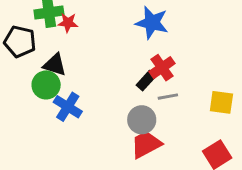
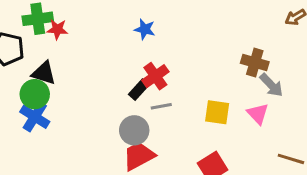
blue star: (152, 23) -> (145, 29), size x0.6
blue cross: (68, 107) -> (35, 117), moved

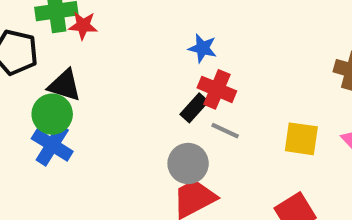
blue star: (145, 29) -> (203, 48), moved
red cross: (155, 76) -> (217, 89), turned -32
gray line: (161, 106) -> (225, 131), turned 35

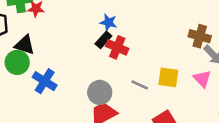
black rectangle: (194, 108) -> (103, 40), moved
gray line: (225, 131) -> (140, 85), moved
blue cross: (52, 145) -> (45, 81), moved

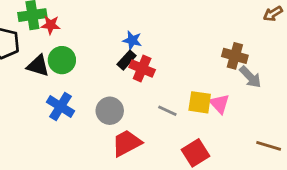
green circle: (17, 62) -> (62, 60), moved
pink triangle: (202, 79) -> (219, 104), moved
gray circle: (100, 92) -> (110, 111), moved

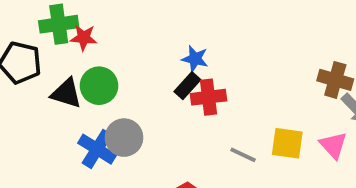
red cross: (142, 69) -> (209, 97), turned -30
pink triangle: (219, 104) -> (333, 145), moved
gray circle: (110, 111) -> (124, 138), moved

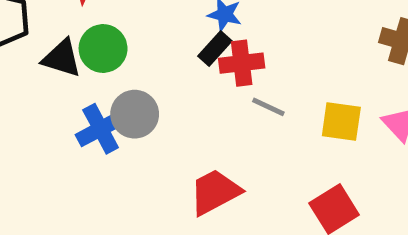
blue cross: (97, 149) -> (101, 129), turned 30
gray line: (243, 155) -> (268, 107), moved

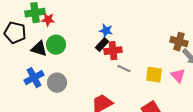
gray circle: (135, 114) -> (57, 83), moved
blue cross: (101, 129) -> (34, 78), moved

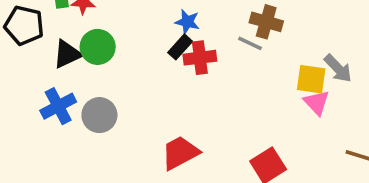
brown cross: (179, 42) -> (266, 22), moved
black triangle: (39, 49) -> (67, 54), turned -42
gray line: (124, 69) -> (250, 43), moved
yellow square: (154, 75) -> (311, 79), moved

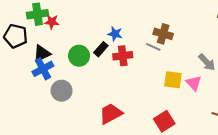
green circle: (98, 47) -> (79, 56), moved
black rectangle: (180, 47) -> (101, 49), moved
yellow square: (311, 79) -> (173, 80), moved
blue cross: (58, 106) -> (43, 69), moved

